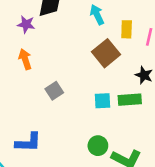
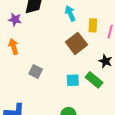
gray square: (54, 91) -> (36, 72), turned -32
green rectangle: (130, 100) -> (94, 80), turned 42

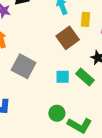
gray square: (36, 72) -> (24, 66), size x1.6

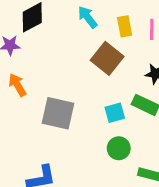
green circle: (57, 113) -> (119, 148), moved

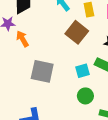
orange arrow: (17, 85) -> (22, 39), moved

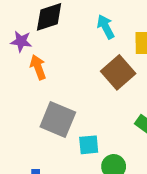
cyan square: (82, 71) -> (89, 145), moved

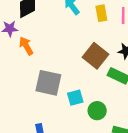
brown square: (118, 72) -> (96, 56), moved

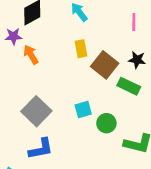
yellow rectangle: (101, 13) -> (81, 49), moved
gray square: (48, 83) -> (36, 111), moved, turned 32

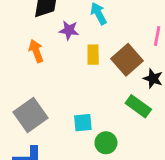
purple star: (13, 36) -> (69, 30), moved
brown square: (105, 65) -> (127, 60), moved

